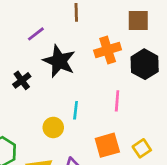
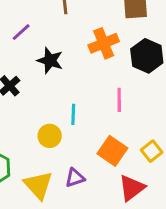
black star: (59, 61) -> (50, 60), size x0.7
orange square: (107, 145) -> (112, 151), turned -35

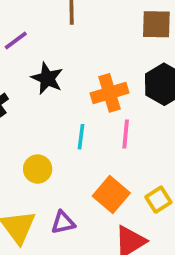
orange cross: (104, 43) -> (109, 93), moved
cyan line: (73, 114) -> (81, 137), moved

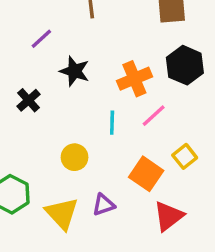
pink line: (126, 134) -> (154, 116), turned 48
yellow square: (158, 200) -> (185, 156), moved

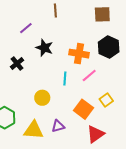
orange cross: (134, 79) -> (79, 54), turned 30
yellow triangle: (62, 213) -> (34, 130), turned -45

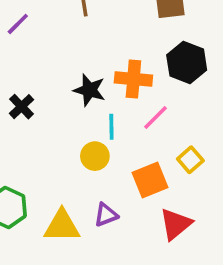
purple line: (26, 28) -> (18, 24), moved
black star: (44, 48) -> (89, 90), moved
yellow circle: (42, 98) -> (95, 156), moved
orange square: (83, 109) -> (150, 180), turned 36

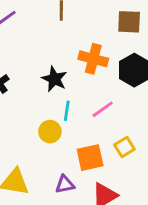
orange cross: (133, 79) -> (93, 59), moved
purple triangle: (106, 215) -> (65, 184), moved

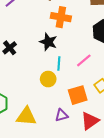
orange cross: (93, 59) -> (61, 17), moved

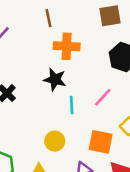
yellow circle: (48, 79) -> (55, 141), moved
orange square: (78, 95) -> (101, 142), turned 36

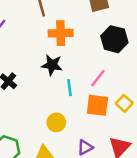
orange square: (101, 142) -> (97, 105), moved

